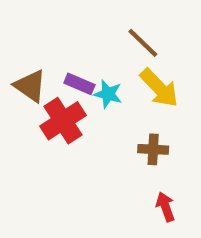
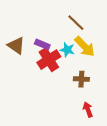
cyan star: (108, 94) -> (67, 50), moved
red cross: (63, 121) -> (49, 60), moved

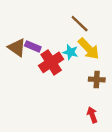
purple rectangle: (42, 44) -> (33, 46), moved
brown cross: (81, 79) -> (97, 79), moved

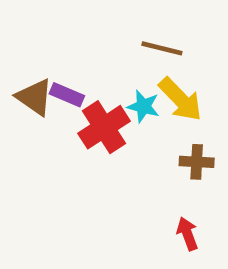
brown line: (80, 24) -> (162, 48), turned -30

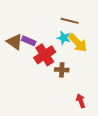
cyan star: (143, 106) -> (64, 38), moved
brown cross: (197, 162) -> (62, 70), moved

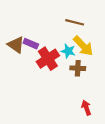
cyan star: (64, 38) -> (68, 51), moved
brown cross: (62, 70) -> (78, 68), moved

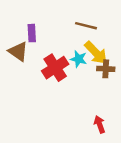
purple rectangle: (31, 44) -> (32, 33), moved, turned 64
brown cross: (78, 68) -> (106, 69), moved

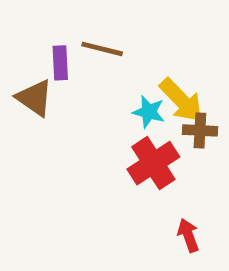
brown line: (86, 26) -> (102, 49), moved
red cross: (55, 68) -> (153, 163), moved

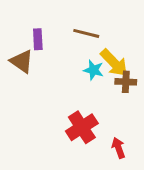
brown line: (102, 49) -> (86, 33), moved
red cross: (153, 163) -> (82, 127), moved

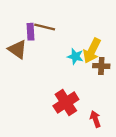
brown line: (86, 33) -> (45, 27), moved
yellow arrow: (114, 63) -> (92, 51), turned 70

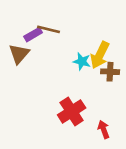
purple rectangle: (30, 32) -> (33, 35), turned 63
brown triangle: (18, 49) -> (19, 54), turned 36

